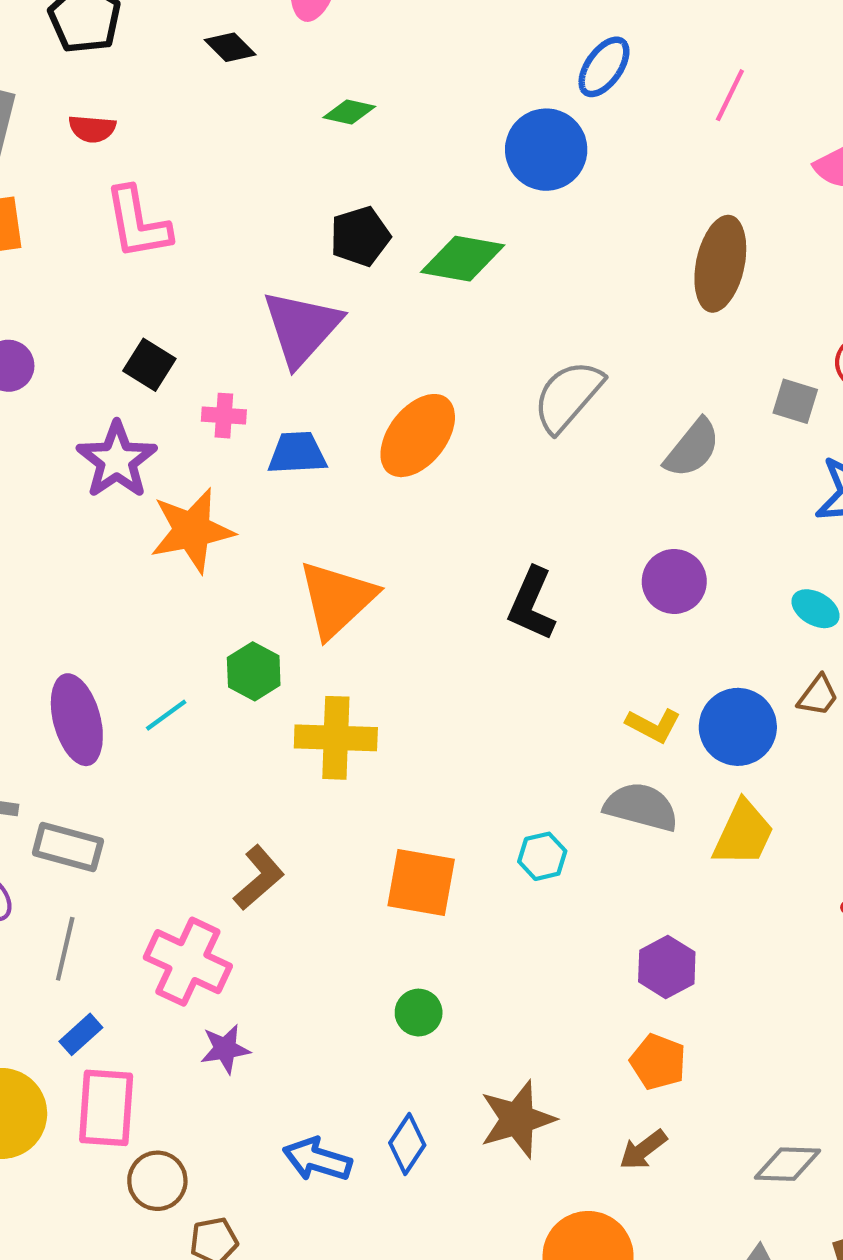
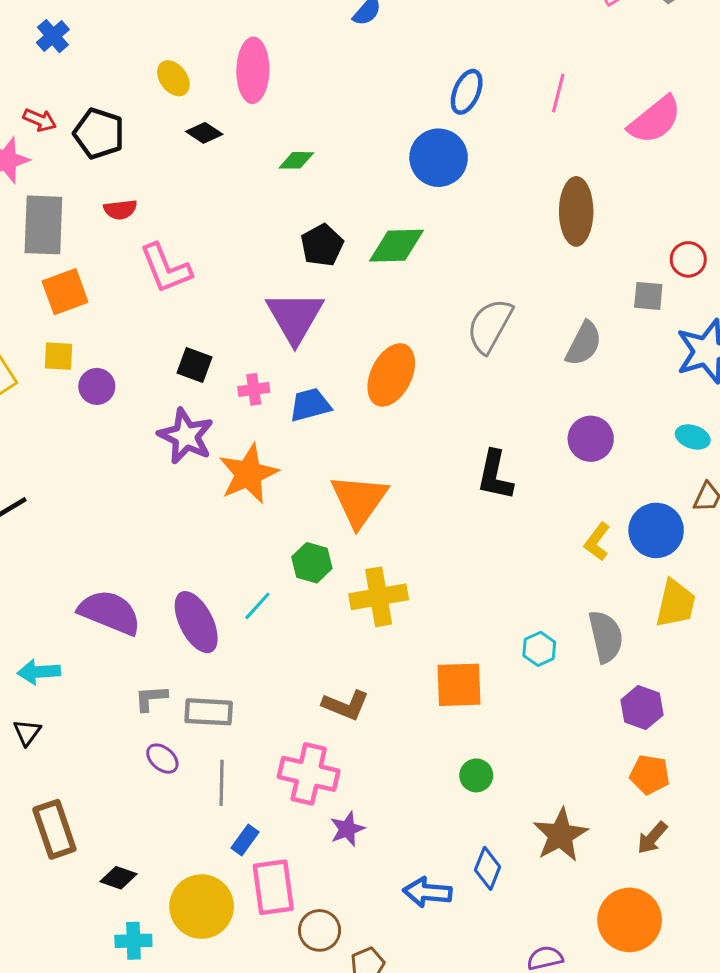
yellow L-shape: (653, 725) -> (597, 542), turned 111
gray semicircle: (641, 807) -> (606, 637), moved, turned 74
brown L-shape: (259, 878) -> (346, 705), turned 75

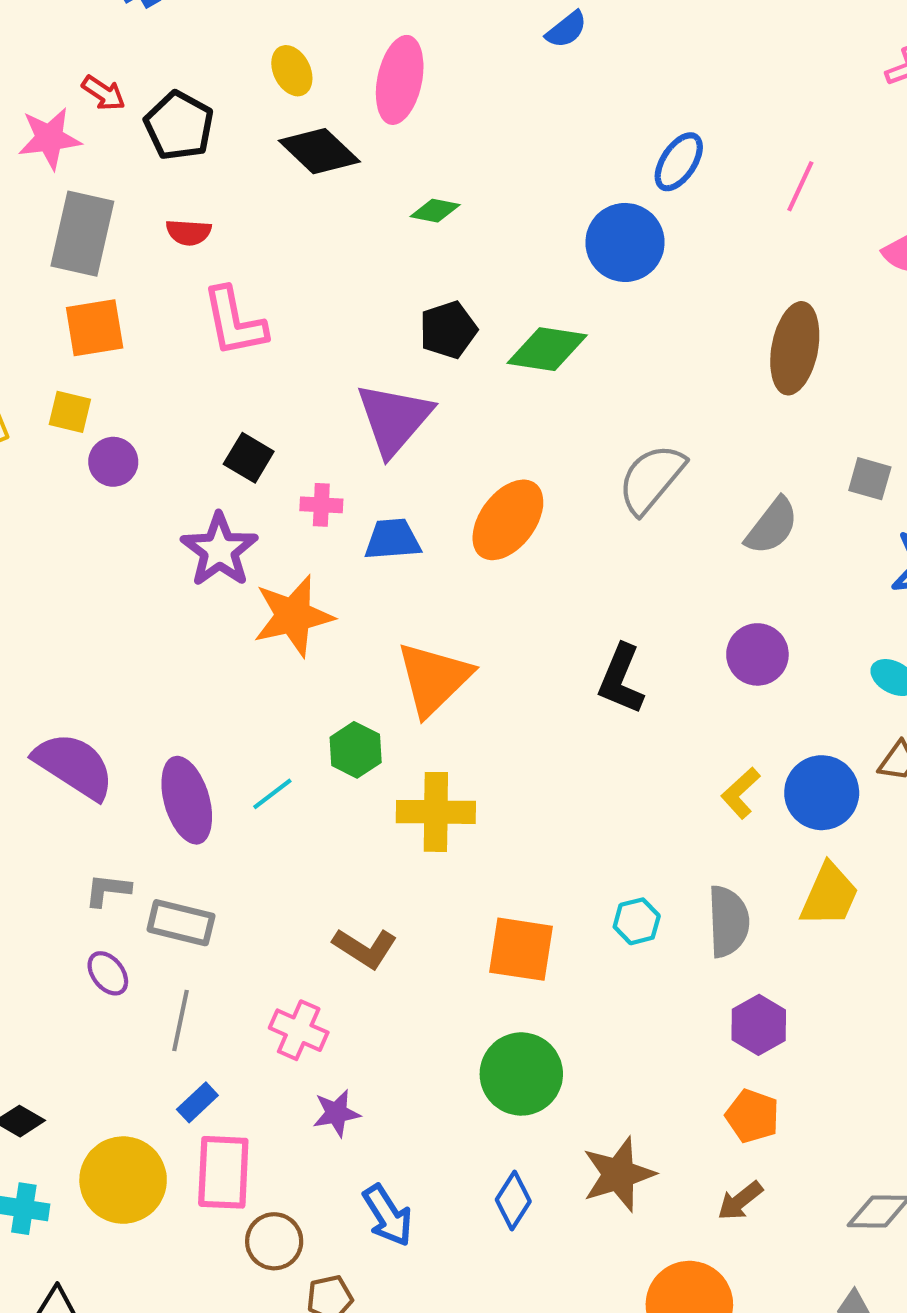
black diamond: (204, 133) -> (319, 151), size x1.6
pink cross: (309, 774) -> (299, 1030), size x0.7
green circle: (476, 775) -> (521, 1074), size x1.8
blue arrow: (427, 892) -> (388, 1215), moved, turned -138

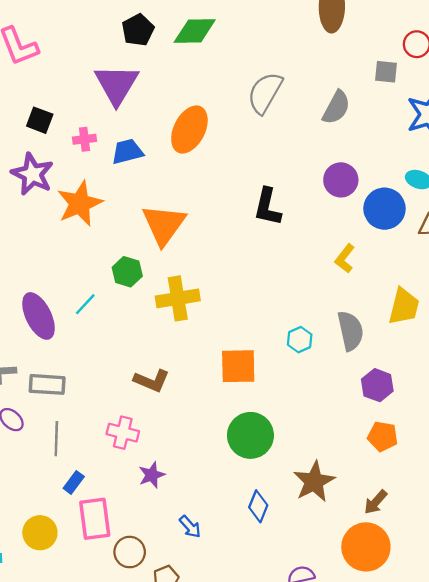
blue circle: (822, 793) -> (384, 209), moved
yellow circle: (123, 1180) -> (40, 533), size x0.7
brown arrow: (740, 1201) -> (376, 502), moved
blue arrow: (388, 1215) -> (190, 527), size x0.7

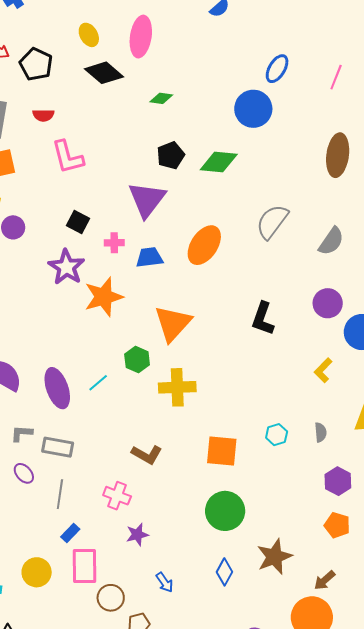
gray semicircle: (350, 331) -> (321, 432), size x0.6

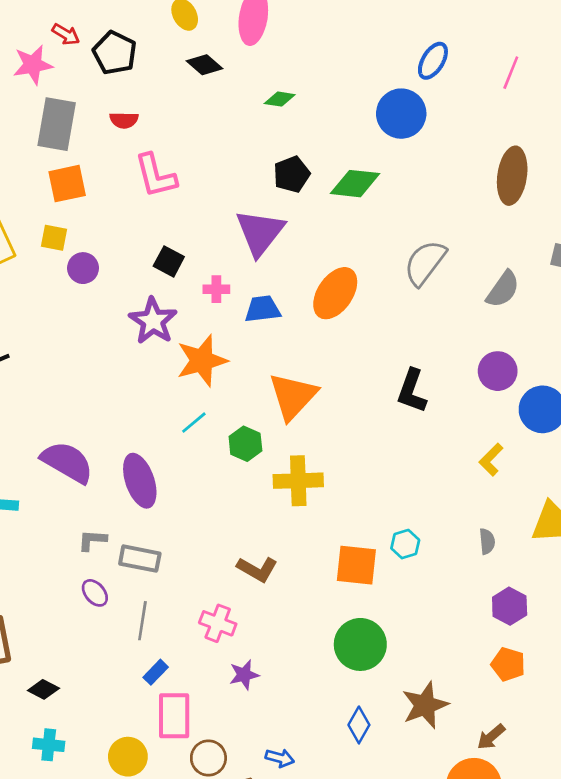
black diamond: (104, 73) -> (204, 65), size x0.7
cyan line: (98, 383) -> (194, 423), moved
cyan hexagon: (277, 435) -> (405, 544), moved
yellow circle: (37, 572) -> (128, 757), moved
blue arrow: (165, 582) -> (280, 758), moved, turned -40

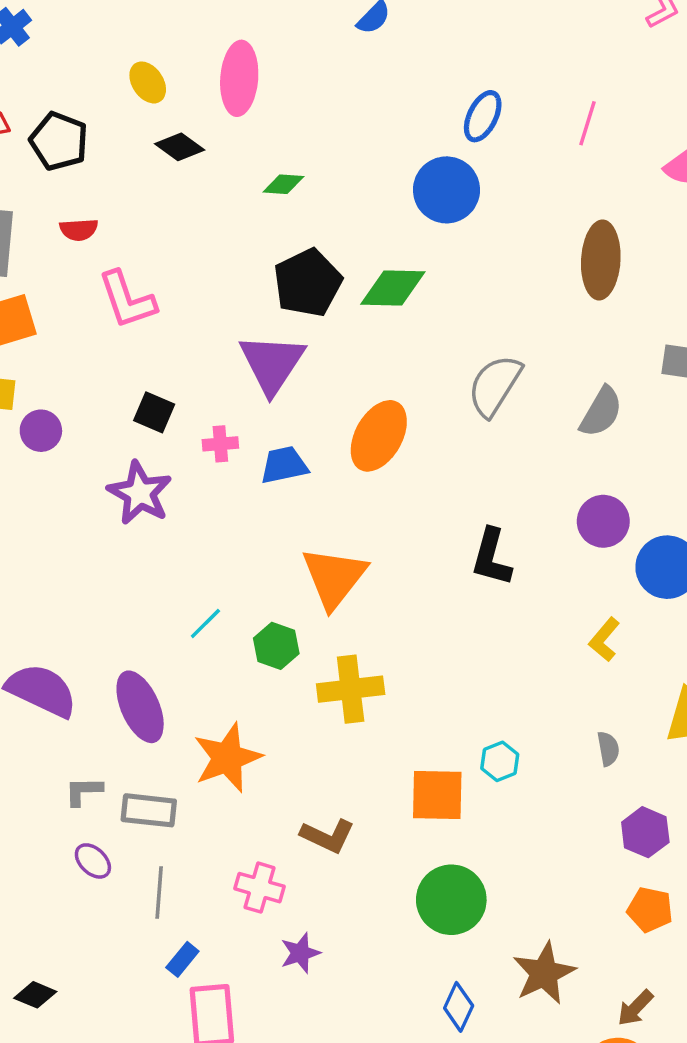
black pentagon: (292, 174) -> (308, 283), size x1.4
orange star: (202, 361) -> (227, 758), moved
brown L-shape: (257, 569) -> (328, 836), moved

